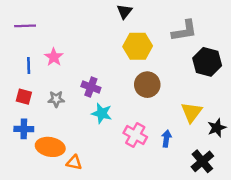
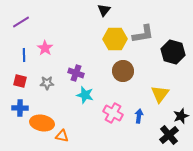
purple line: (25, 26) -> (21, 22), turned -30
gray L-shape: (184, 31) -> (143, 34), moved
black star: (217, 128) -> (181, 116), moved

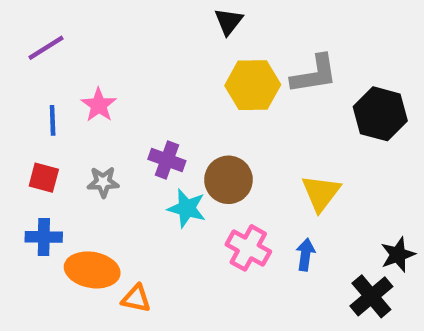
brown circle: (123, 71) -> (228, 180), moved
yellow triangle: (160, 94) -> (321, 193), moved

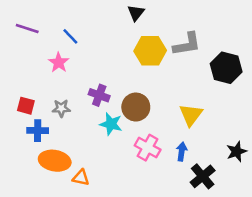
purple line: (46, 48) -> (27, 28), turned 50
blue line: (53, 120) -> (70, 36), moved, turned -42
blue cross: (44, 237) -> (38, 131), moved
black cross: (371, 296) -> (203, 176), moved

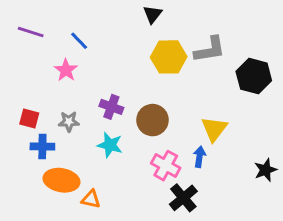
cyan star: (111, 124) -> (110, 145), moved
blue arrow: (182, 152) -> (199, 157), moved
black cross: (203, 176) -> (183, 198), moved

